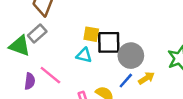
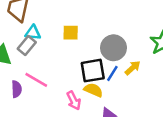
gray rectangle: (37, 34) -> (27, 45), moved
black square: (109, 42) -> (93, 71), moved
cyan triangle: (84, 55) -> (33, 33), moved

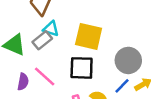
yellow square: (71, 33) -> (89, 36), size x1.6
black square: (93, 71) -> (82, 68), moved

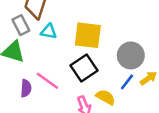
gray rectangle: (42, 40) -> (21, 25), moved, turned -72
black square: (82, 68) -> (84, 68), turned -30

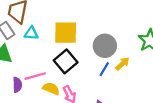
pink line: (47, 81) -> (35, 76), turned -45
yellow semicircle: (106, 97) -> (51, 89), moved

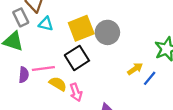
yellow square: (66, 33) -> (81, 28), turned -30
gray circle: (105, 46) -> (107, 32), moved
blue line: (104, 69) -> (150, 78), moved

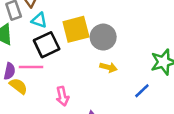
black square: (77, 58) -> (47, 45), moved
yellow arrow: (135, 69) -> (108, 67), moved, turned 42
yellow semicircle: (58, 84) -> (18, 86), moved

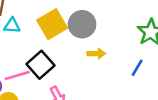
black square: (47, 45) -> (41, 65), moved

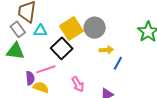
black square: (41, 65) -> (62, 48), moved
blue line: (137, 68) -> (118, 63), moved

